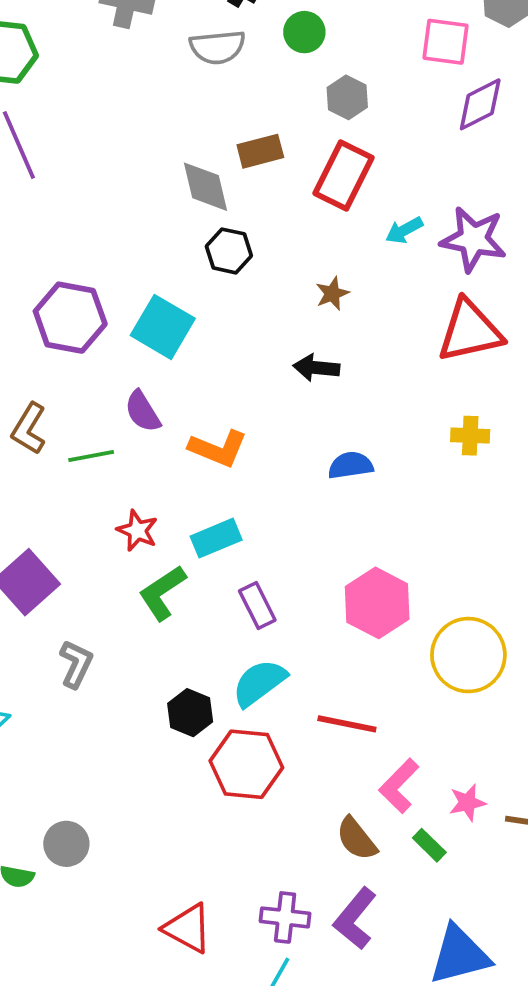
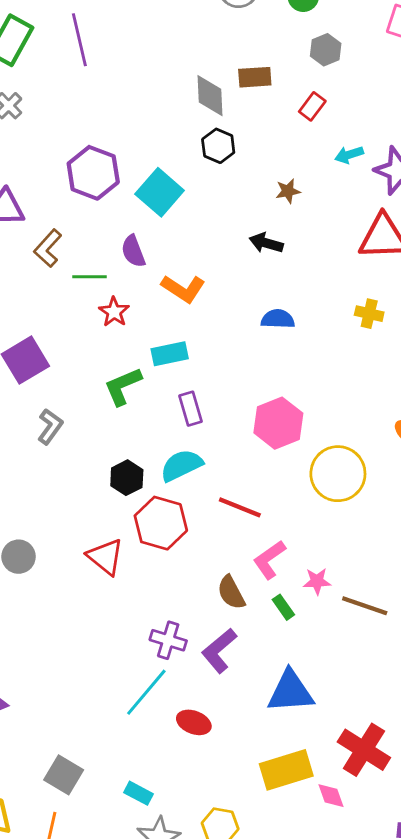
red rectangle: (344, 175) -> (312, 106), size x0.6
red star: (137, 531) -> (114, 312), moved
red triangle: (188, 928) -> (105, 557), moved

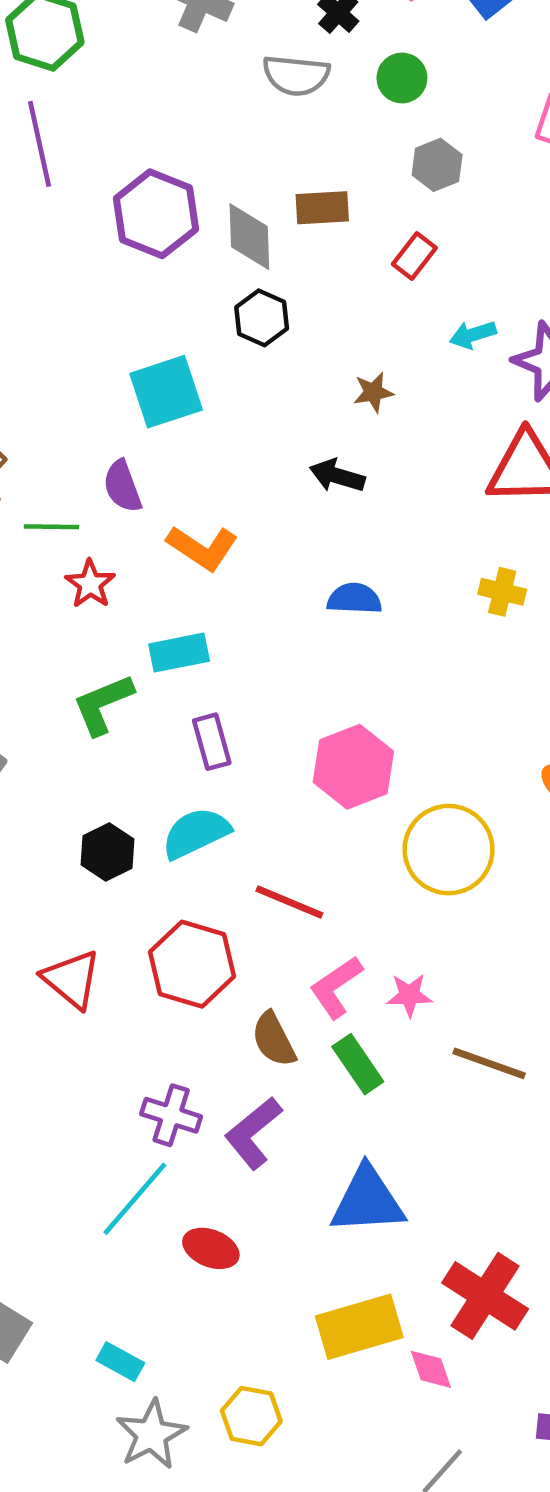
purple hexagon: (93, 173) -> (156, 214), moved
cyan square: (160, 192) -> (166, 392), turned 30
red hexagon: (161, 523) -> (192, 964), moved
pink star: (317, 581) -> (409, 995), moved
green rectangle: (283, 607) -> (358, 1064), size x1.4

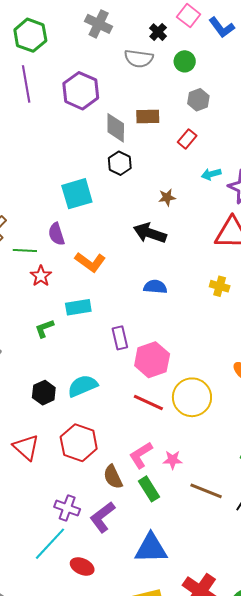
purple hexagon: (156, 214) -> (81, 91), moved
black arrow: (337, 476) -> (150, 233), size x1.4
green L-shape: (103, 704) -> (44, 328), size x0.7
purple rectangle: (212, 742) -> (120, 338), moved
red line: (289, 902) -> (148, 403), moved

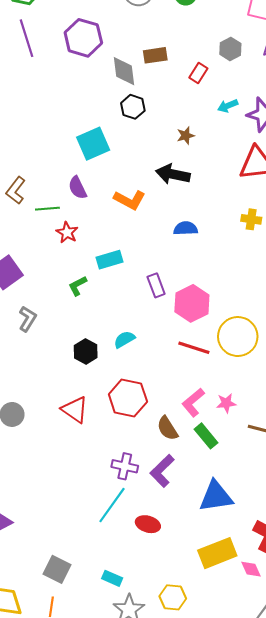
gray hexagon: (198, 100) -> (230, 49), moved
orange L-shape: (90, 262) -> (130, 200), moved
cyan semicircle: (83, 386) -> (124, 339), size x0.7

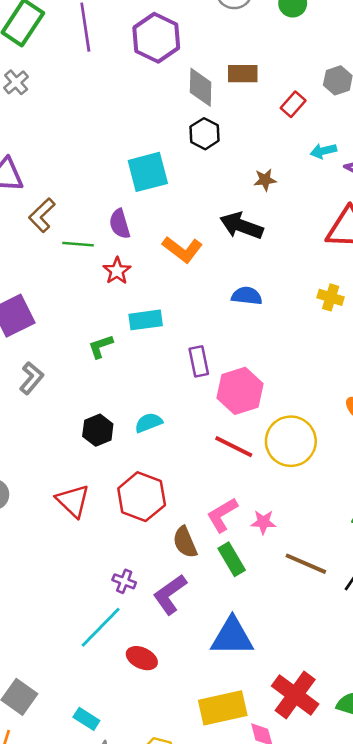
red star: (67, 233) -> (117, 271), moved
purple cross: (125, 466) -> (124, 581), size x0.7

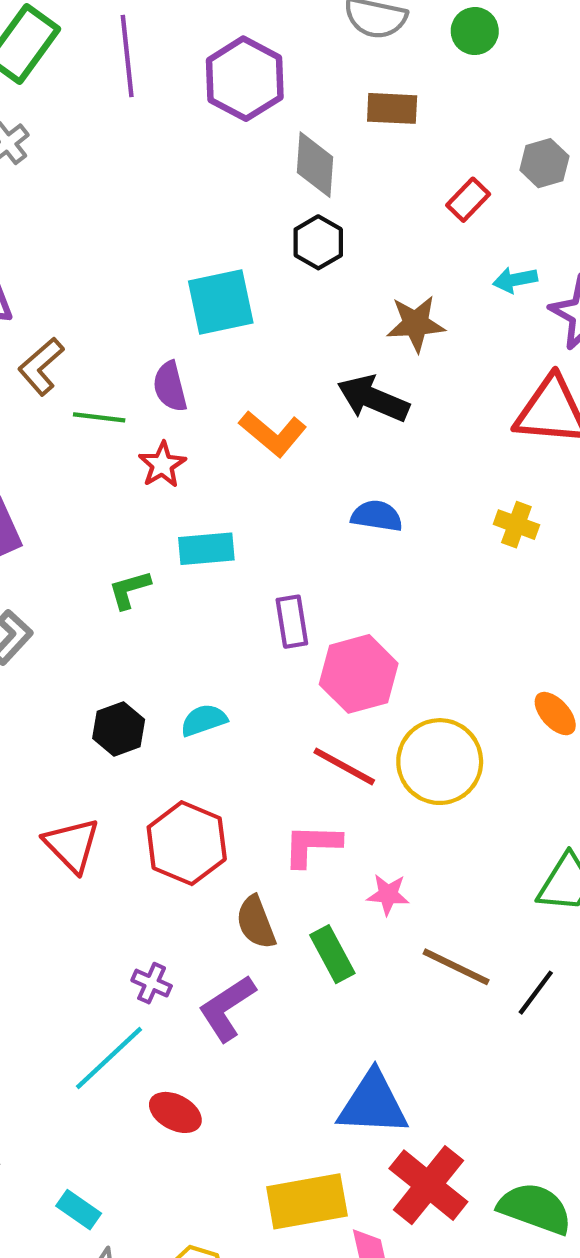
brown rectangle: (243, 74) -> (392, 108), moved
brown star: (265, 180) -> (416, 324), size x1.5
pink L-shape: (222, 515) -> (312, 845), moved, turned 30
blue triangle: (232, 637) -> (373, 1104), moved

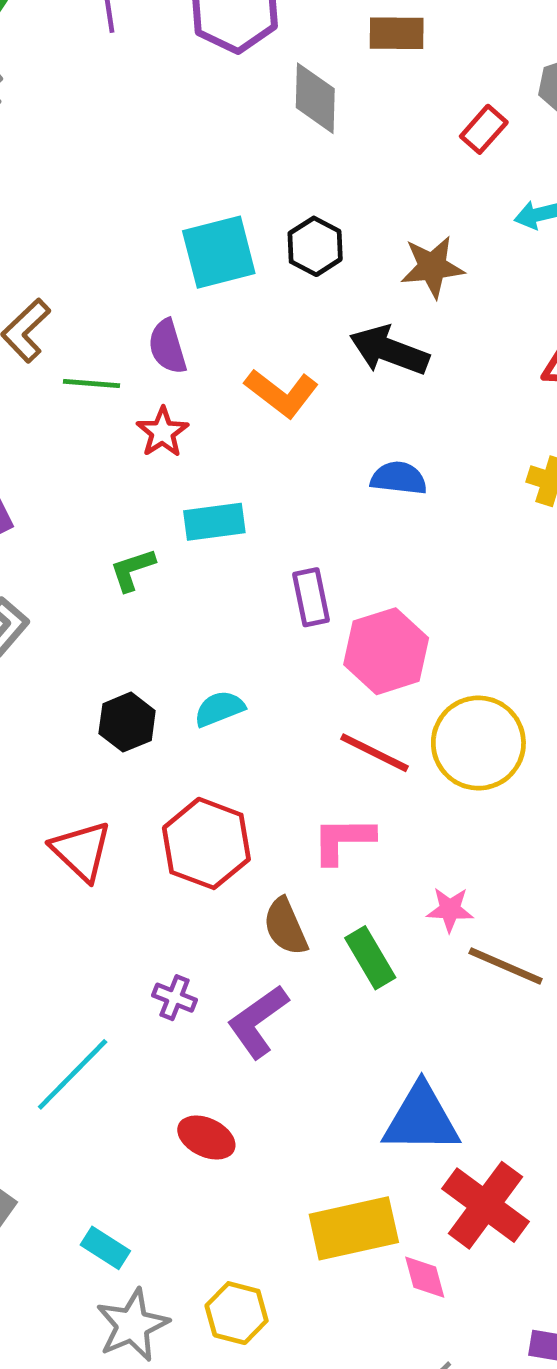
black hexagon: (318, 242) -> (315, 246), moved
pink star: (388, 895) -> (450, 909), moved
cyan line: (109, 1058) -> (73, 1074), moved

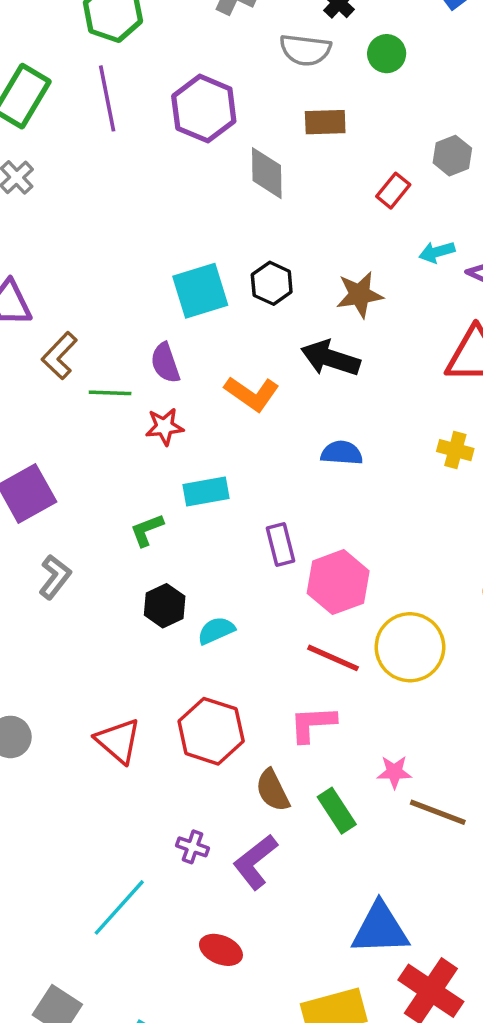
red star: (162, 432) -> (164, 427), turned 30
black hexagon: (127, 722) -> (165, 606), moved

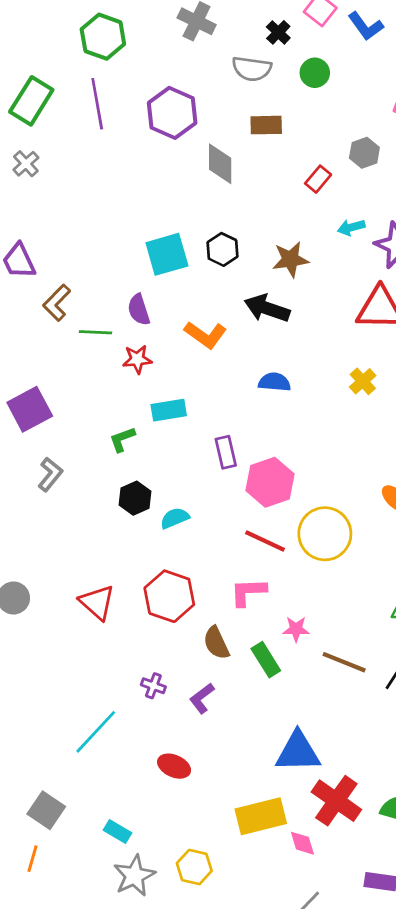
yellow cross: (455, 450) -> (363, 381), turned 32
pink star: (394, 772) -> (296, 629), moved
purple L-shape: (255, 862) -> (202, 698), size x0.7

